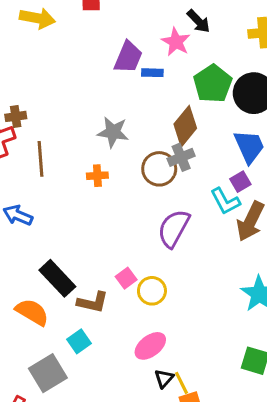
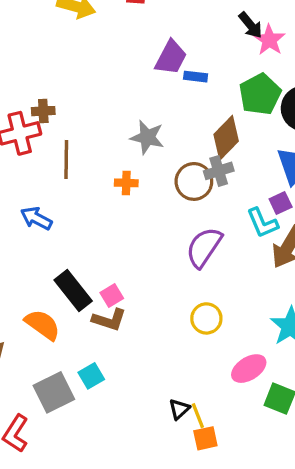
pink star: (176, 42) -> (269, 40), moved
pink square: (126, 278) -> (112, 296), moved
yellow circle: (152, 291) -> (206, 318), moved
cyan square: (79, 341) -> (91, 376), moved
pink ellipse: (150, 346) -> (249, 369), moved

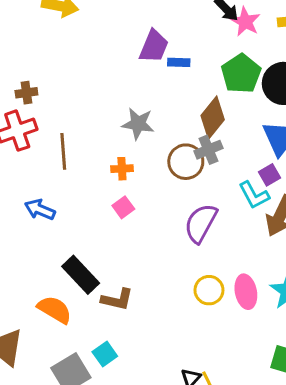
brown cross: (43, 111) -> (26, 93), moved
pink square: (112, 296) -> (123, 207), moved
pink ellipse: (249, 369) -> (246, 292), moved, turned -64

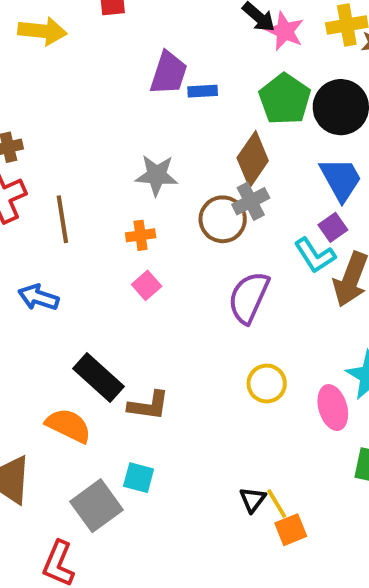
pink ellipse: (246, 292) -> (333, 408), moved
cyan square: (105, 354) -> (139, 478), turned -35

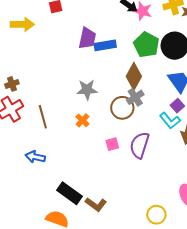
blue rectangle: (203, 91) -> (105, 45), size x1.5
orange cross: (141, 235) -> (82, 120), turned -32
pink square: (147, 285) -> (112, 144), moved, turned 32
yellow circle: (267, 383) -> (156, 215), moved
brown L-shape: (149, 406) -> (96, 204), turned 35

